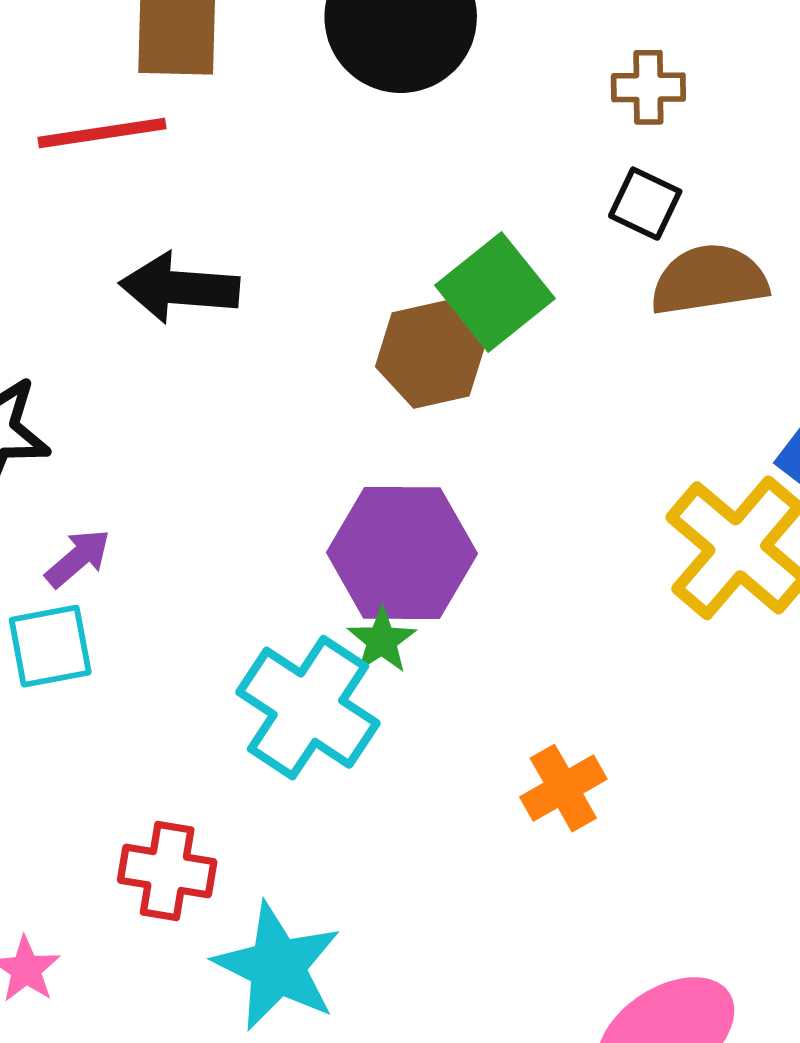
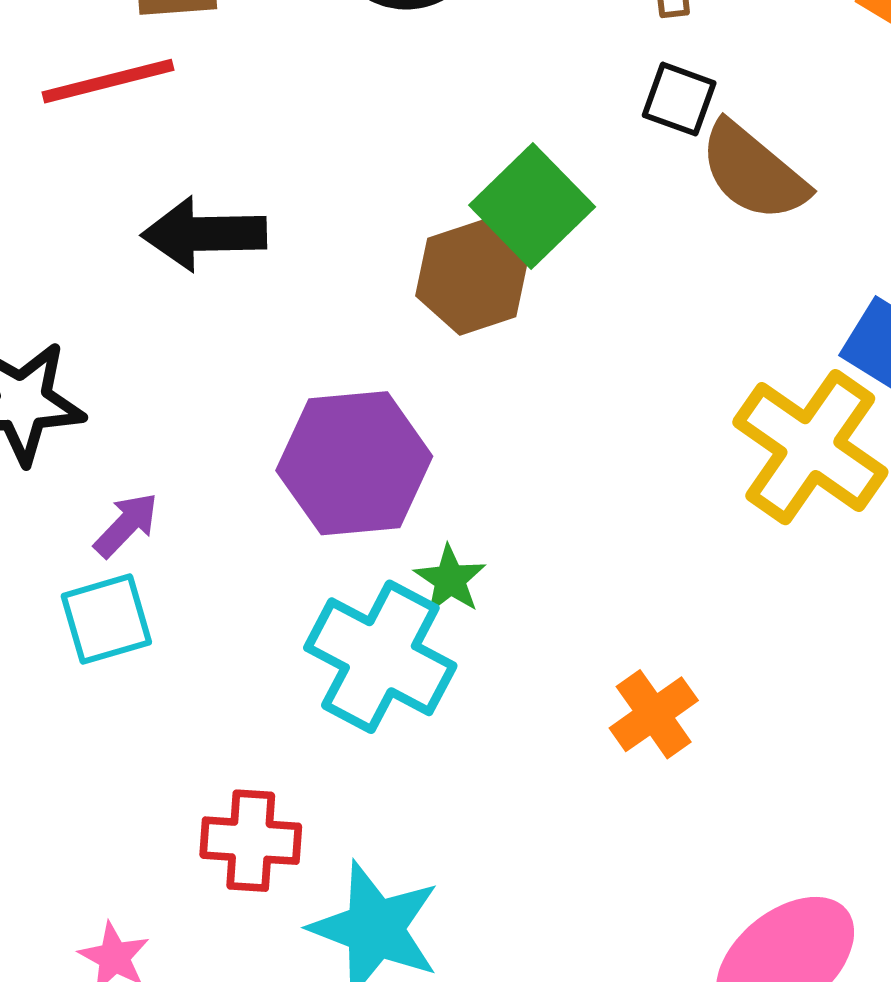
brown semicircle: (709, 280) -> (753, 172), turned -126
purple hexagon: (402, 553) -> (354, 463), moved

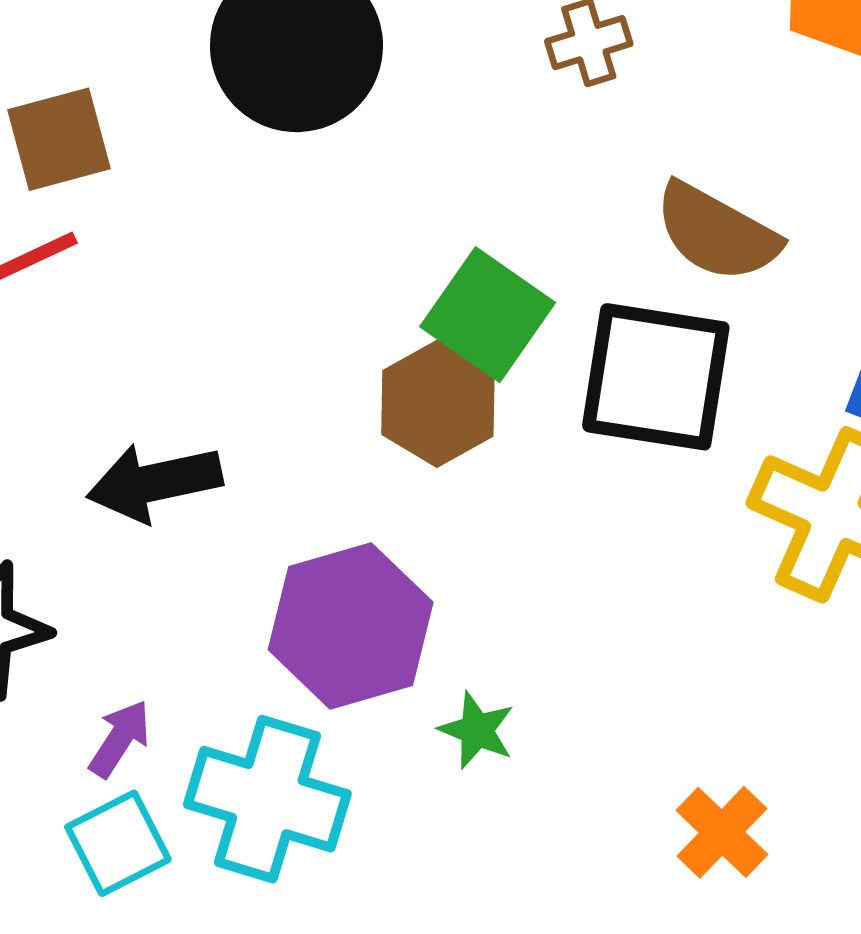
black square: (679, 99) -> (656, 377), moved, size x2.0
black arrow: (204, 234) -> (154, 482), moved
cyan cross: (380, 657) -> (267, 799), moved

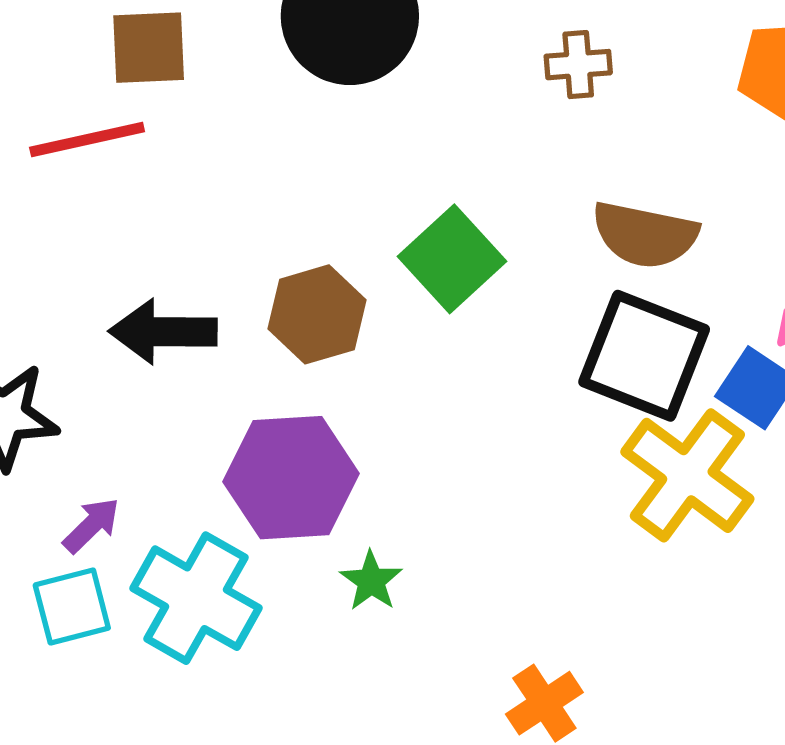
brown semicircle: (717, 232) -> (645, 235), turned -30
black square: (656, 377) -> (644, 356), moved
brown hexagon: (438, 403) -> (317, 314), moved

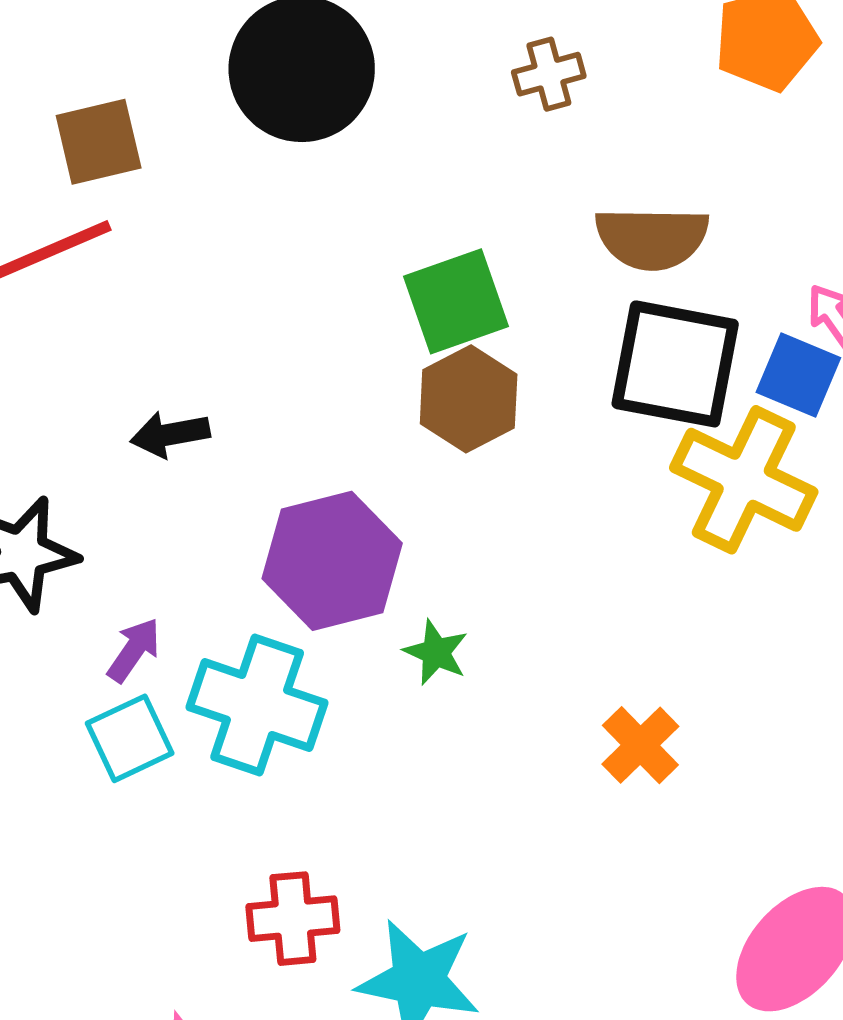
green square: (452, 259) -> (456, 301), turned 34
brown hexagon: (317, 314) -> (469, 399), moved
black arrow: (163, 332) -> (170, 434), size x0.7

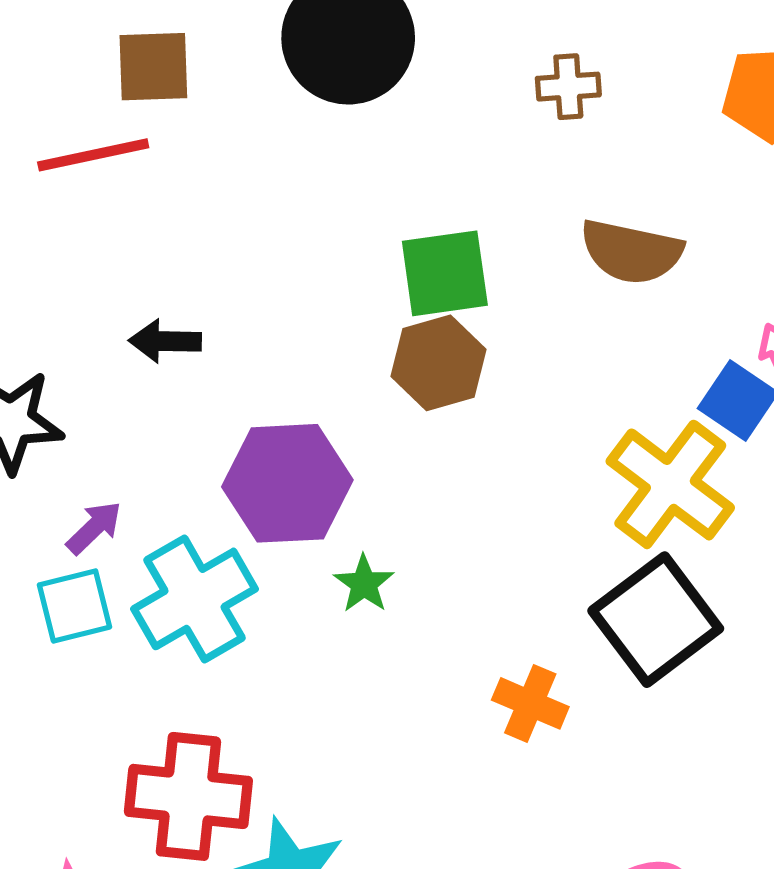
black square: (675, 364) -> (656, 620), moved, turned 31
cyan cross: (257, 705) -> (195, 599), turned 30
orange cross: (640, 745) -> (530, 703), turned -34
red cross: (293, 919) -> (188, 796), size x1.5

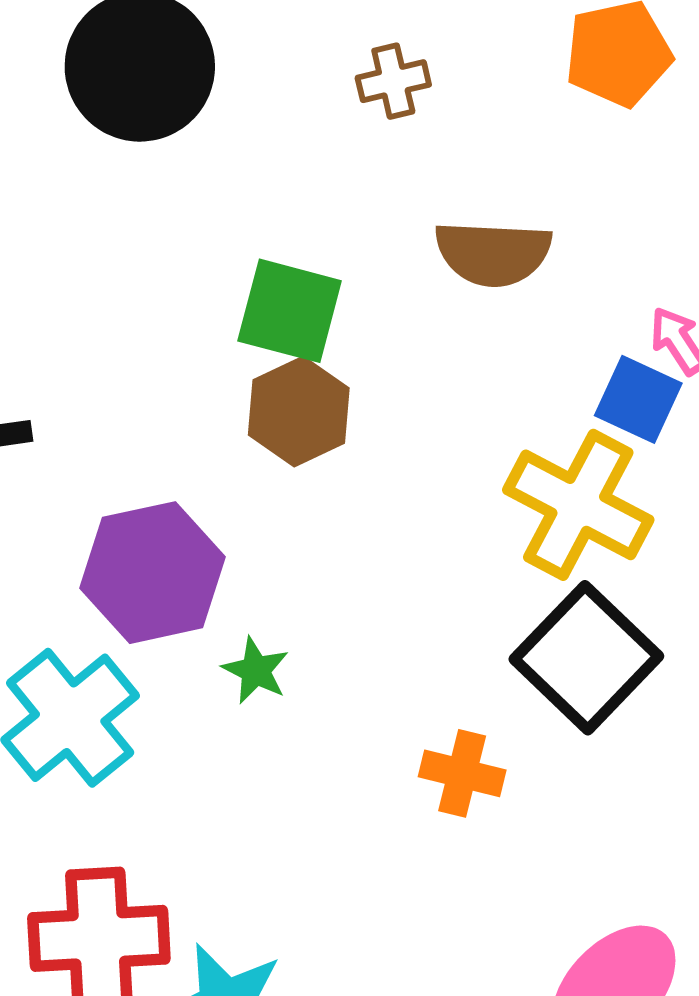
green square: (445, 273) -> (290, 311), turned 32

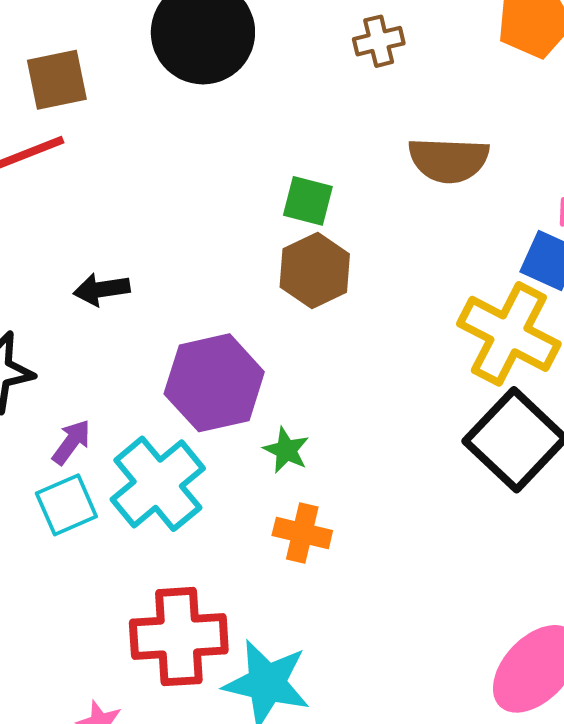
green square: (290, 311) -> (308, 201), size x0.7
orange cross: (462, 773) -> (302, 533), moved

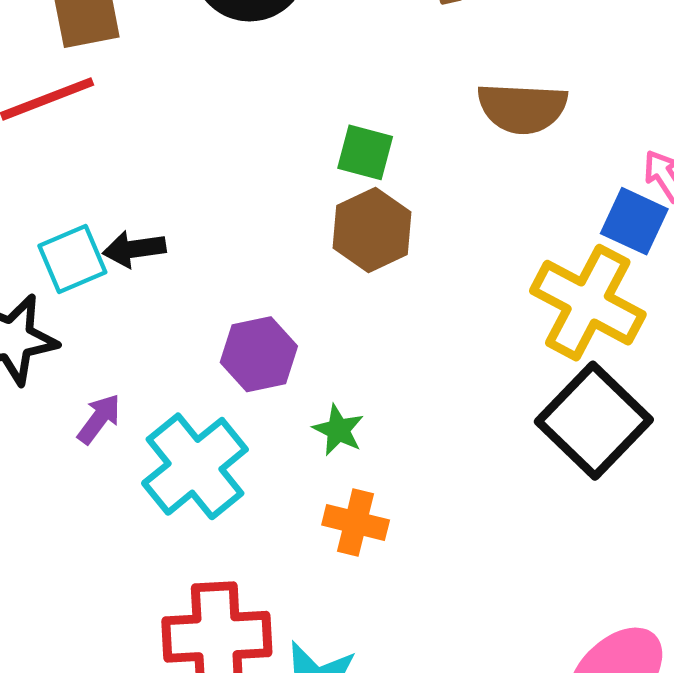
purple hexagon: (214, 383) -> (259, 354), size x0.7
cyan square: (66, 505) -> (72, 259), moved

